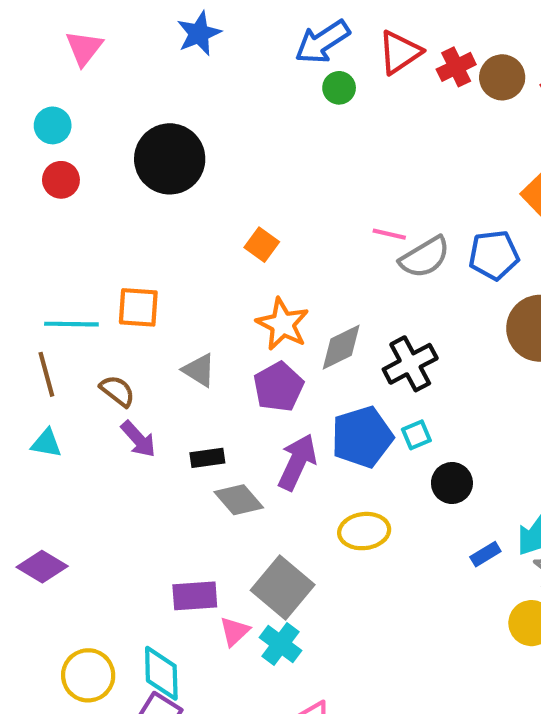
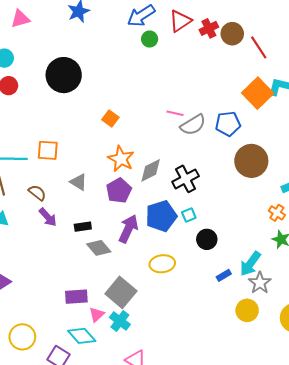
pink triangle: (84, 48) -> (20, 19), turned 36
cyan diamond: (161, 673) -> (82, 336), moved, turned -40

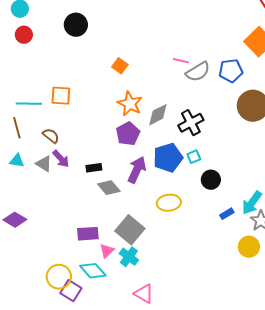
black circle: (64, 75) -> (76, 25), size x0.7
gray triangle: (79, 182) -> (44, 164), moved
yellow circle: (22, 337) -> (59, 277), moved

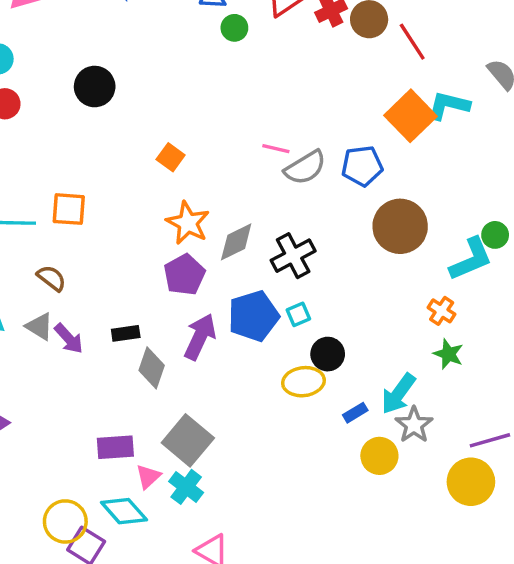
purple arrow: (61, 159) -> (69, 339), moved
gray diamond: (109, 188) -> (152, 368), turned 60
yellow ellipse: (169, 203) -> (303, 382), moved
yellow circle: (249, 247) -> (379, 456), moved

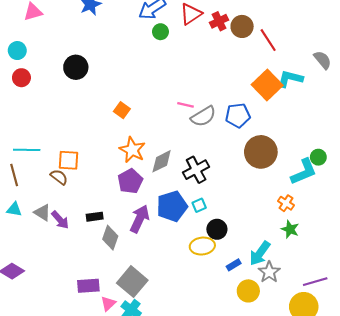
orange square: (69, 209) -> (68, 160), moved
brown semicircle: (51, 278) -> (59, 177), moved

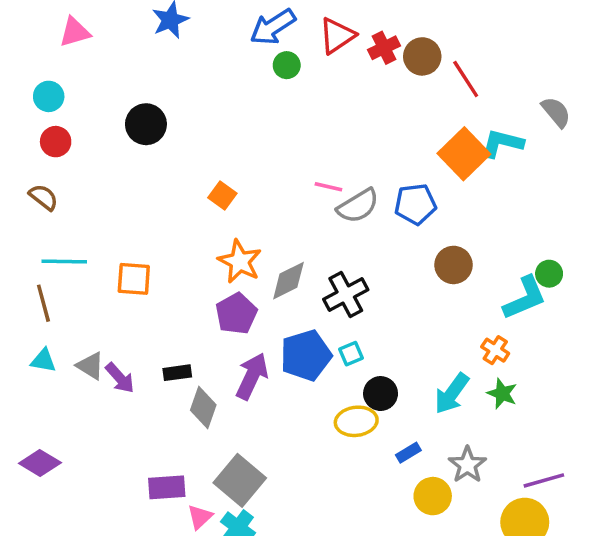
brown circle: (261, 152) -> (454, 265), size x0.7
brown semicircle: (59, 177) -> (43, 197), moved
cyan arrow: (260, 253) -> (452, 394), moved

